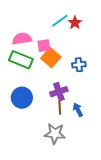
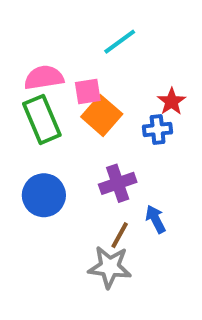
red star: (75, 23) -> (172, 101), moved
green rectangle: (21, 60) -> (42, 119), turned 45
brown line: (60, 108) -> (120, 235), moved, turned 32

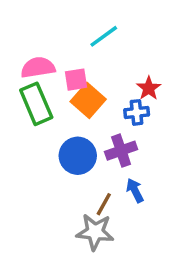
purple cross: (118, 183) -> (121, 151), moved
blue circle: (44, 195) -> (78, 156), moved

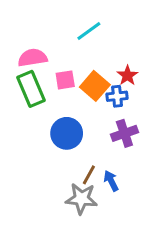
pink square: (76, 80) -> (65, 80), moved
orange square: (88, 100) -> (95, 86), moved
purple cross: (121, 151) -> (124, 133), moved
blue arrow: (135, 190) -> (111, 181), moved

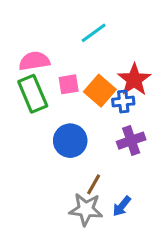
red star: (127, 75) -> (134, 80), size x1.5
blue arrow: (111, 181) -> (122, 206), moved, turned -114

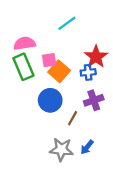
orange square: (100, 91) -> (59, 71), moved
brown line: (94, 184) -> (73, 118), moved

